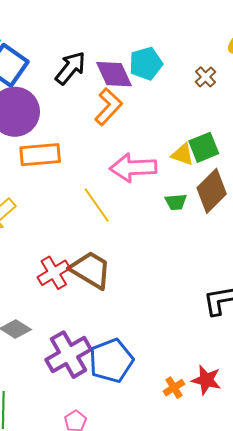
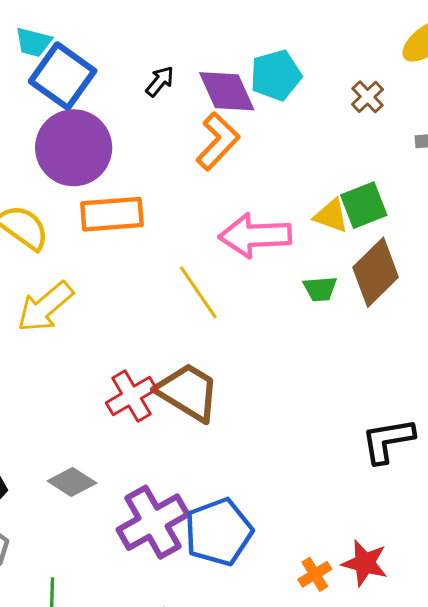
black arrow: (70, 68) -> (160, 81), size x0.6

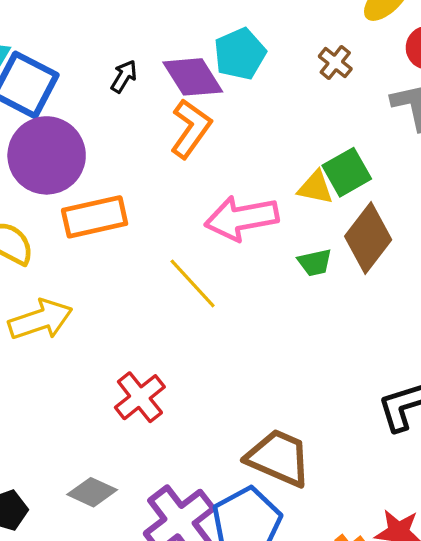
yellow arrow: (45, 307) -> (40, 320), turned -150
brown trapezoid: (188, 392) -> (279, 458), moved

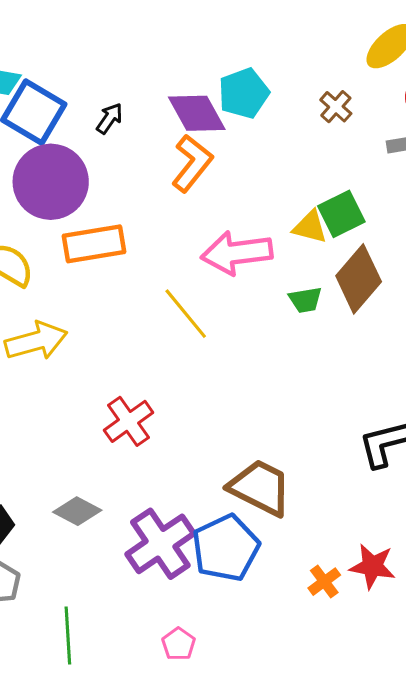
black arrow: (124, 76) -> (110, 118), moved

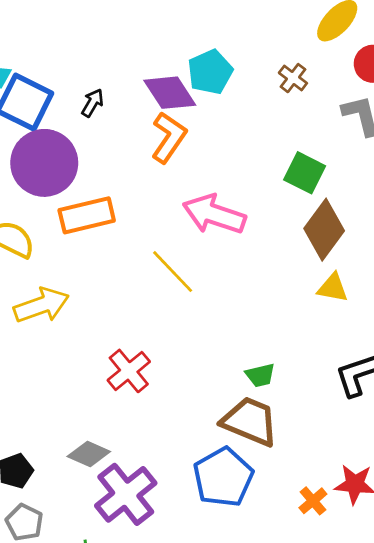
green square: (341, 214) -> (305, 173), turned -33
yellow triangle: (310, 227) -> (333, 288), moved
pink arrow: (237, 253) -> (214, 214), turned 30
green trapezoid: (305, 300) -> (260, 375), moved
purple cross: (160, 544) -> (126, 494), moved

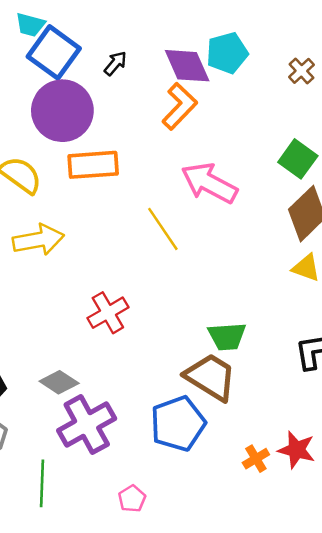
green trapezoid: (260, 375) -> (227, 336), size x1.4

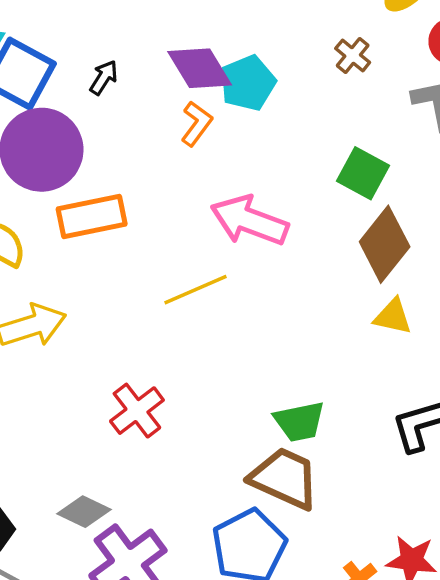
cyan pentagon: (227, 53) -> (248, 83), moved
orange L-shape: (180, 106) -> (196, 124), size x0.7
yellow line: (163, 229) -> (195, 290), turned -72

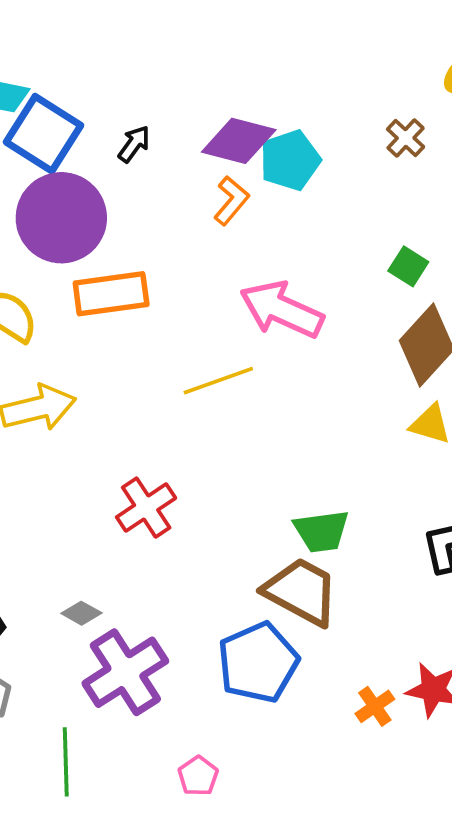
purple diamond: (200, 68) -> (239, 141), turned -48
green square: (363, 173) -> (408, 266), size x0.7
gray diamond: (84, 512) -> (81, 613), size x0.7

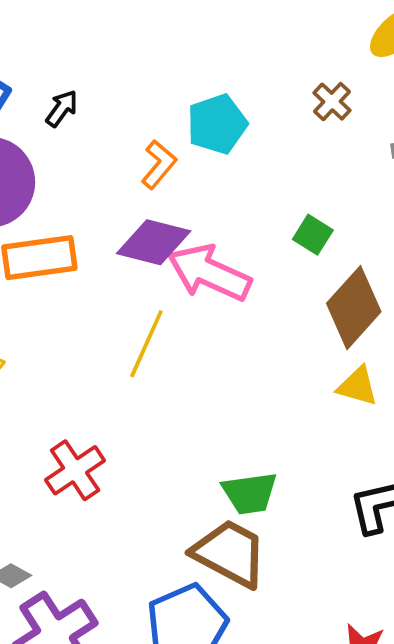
purple diamond: (239, 141) -> (154, 242), moved
green square: (408, 266) -> (313, 235), moved
yellow line: (218, 381) -> (146, 344), turned -46

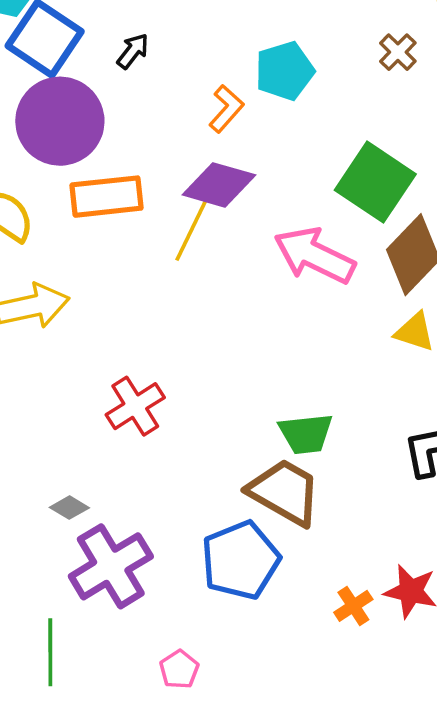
green square: (313, 235) -> (375, 182), size x2.0
pink arrow: (209, 273) -> (315, 255), moved
yellow line: (146, 344) -> (192, 228), moved

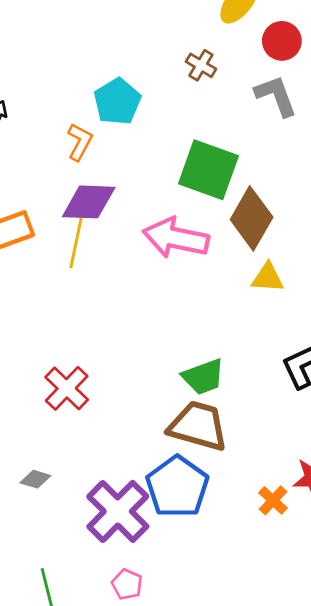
purple cross: (111, 566) -> (118, 511), moved
pink pentagon: (179, 669) -> (127, 584), moved

